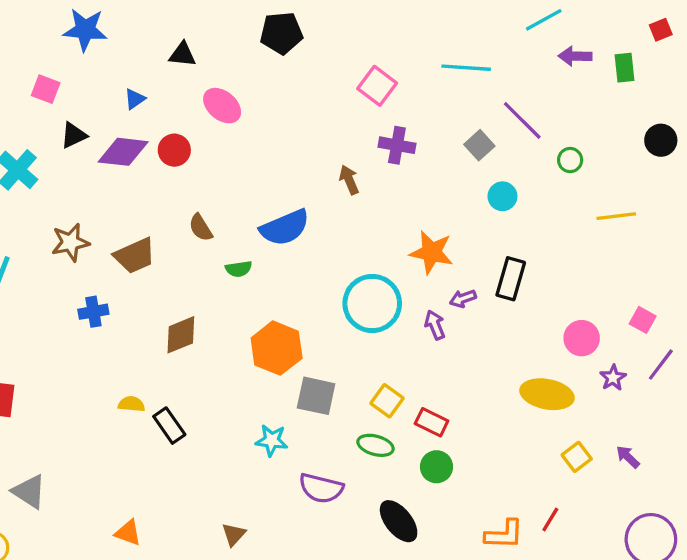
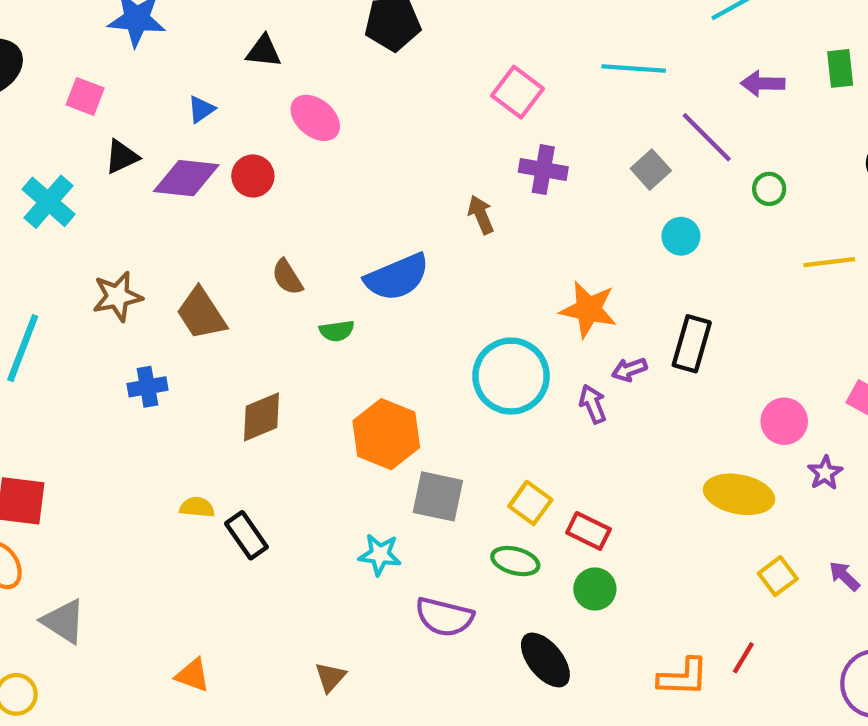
purple arrow: (575, 56) -> (763, 83), moved
brown trapezoid: (135, 256) -> (201, 314), turned 81

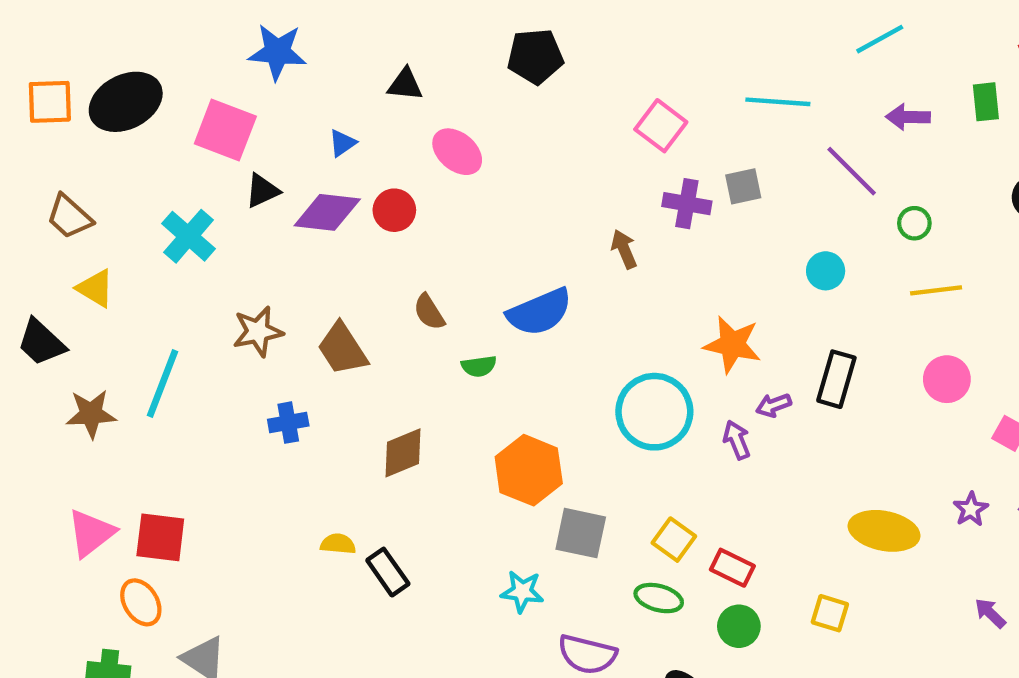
pink square: (85, 96) -> (225, 130), size x1.6
gray square: (651, 170) -> (743, 186), moved, turned 30
yellow line: (829, 262) -> (936, 290), moved
pink circle: (784, 421) -> (947, 379), moved
yellow square: (778, 576) -> (830, 613), moved, turned -36

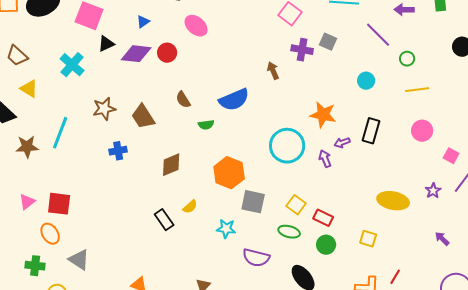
gray square: (743, 186) -> (328, 42), turned 36
pink triangle: (91, 533) -> (27, 202), size x0.7
yellow semicircle: (338, 544) -> (190, 207), moved, turned 133

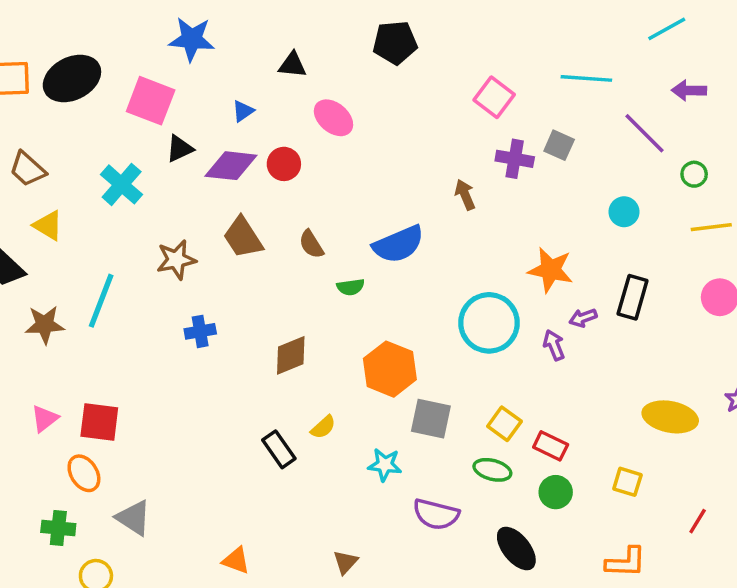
brown trapezoid: (143, 117) -> (243, 237), moved
red line: (395, 277) -> (698, 521), moved

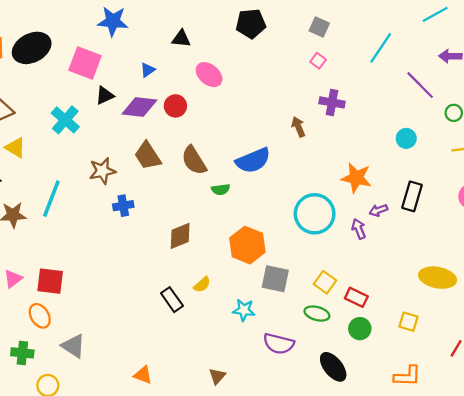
cyan line: (586, 78) -> (381, 48), turned -60
pink square: (494, 97) -> (318, 61), size x0.6
gray square: (559, 145) -> (319, 27), moved
brown semicircle: (311, 244) -> (194, 160), size x1.5
blue cross: (200, 331) -> (123, 206), moved

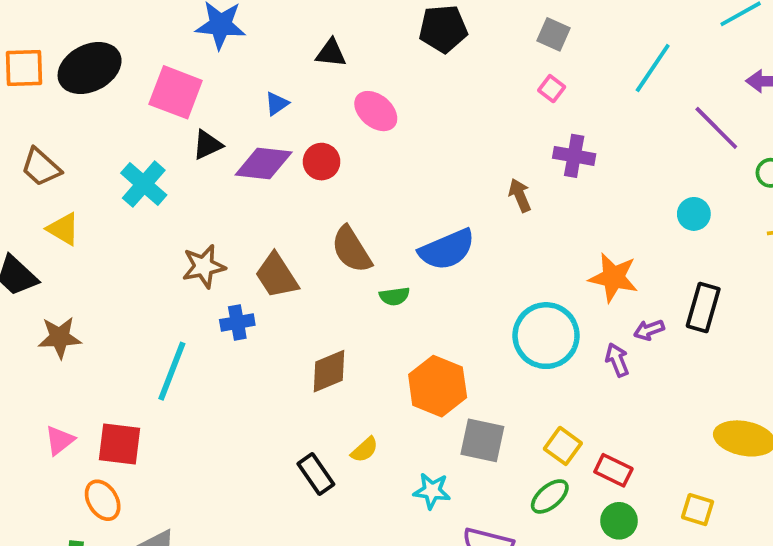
brown trapezoid: (148, 156) -> (277, 276), moved
cyan line: (51, 199) -> (172, 371), moved
green ellipse: (317, 314) -> (550, 496), turned -55

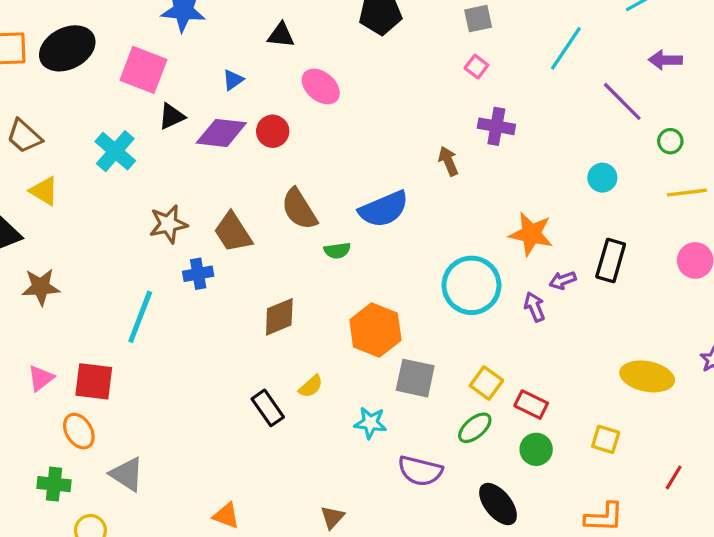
gray square: (554, 34) -> (478, 19), turned -36

